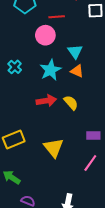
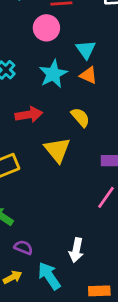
red arrow: (46, 101) -> (29, 115), moved
yellow triangle: (54, 148) -> (57, 150), moved

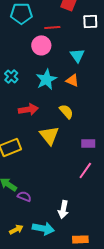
cyan triangle: (86, 50) -> (77, 55), moved
purple semicircle: (23, 247) -> (24, 196), moved
cyan arrow: (49, 276) -> (43, 228), turned 135

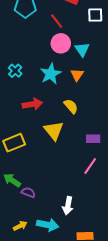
red line: (52, 27) -> (57, 21), turned 56
pink circle: (41, 45) -> (61, 43), moved
orange triangle: (72, 80) -> (77, 75), turned 40

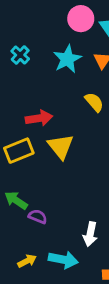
red arrow: (32, 104) -> (39, 118), moved
yellow triangle: (54, 131) -> (61, 147), moved

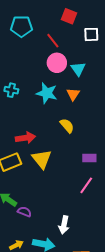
cyan cross: (20, 55) -> (11, 90), turned -32
cyan star: (67, 59) -> (47, 93), turned -30

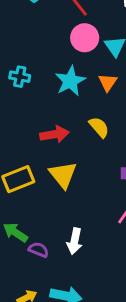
cyan star: (47, 93) -> (70, 81), turned 30
red arrow: (25, 138) -> (54, 134), moved
white arrow: (64, 225) -> (75, 241), moved

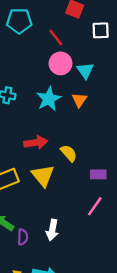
yellow semicircle: (99, 127) -> (69, 153), moved
purple semicircle: (38, 250) -> (23, 237), turned 70

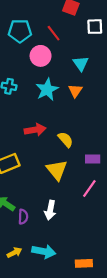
cyan pentagon: (19, 21) -> (20, 31), moved
pink circle: (60, 63) -> (41, 56), moved
yellow triangle: (43, 176) -> (57, 170), moved

